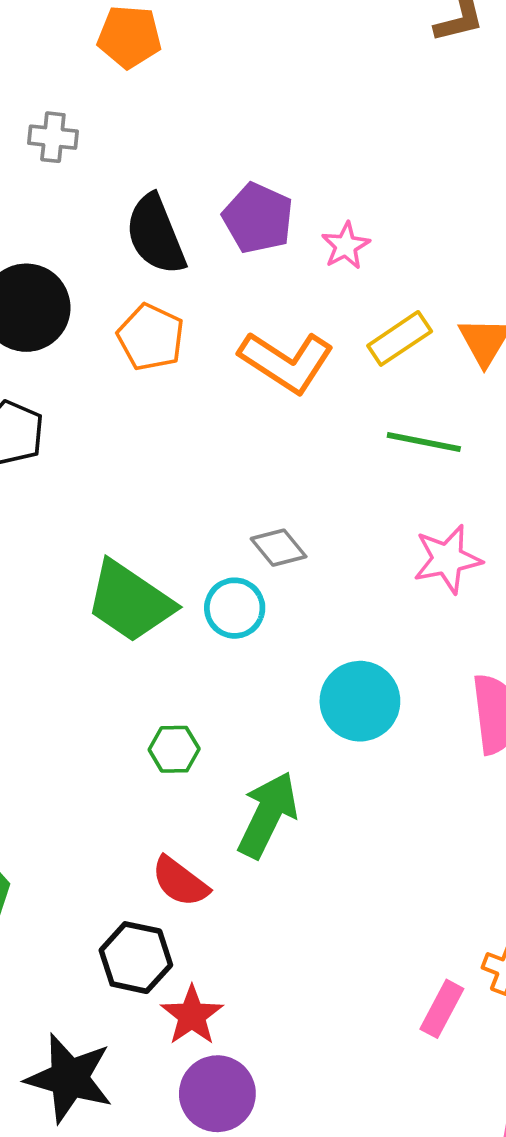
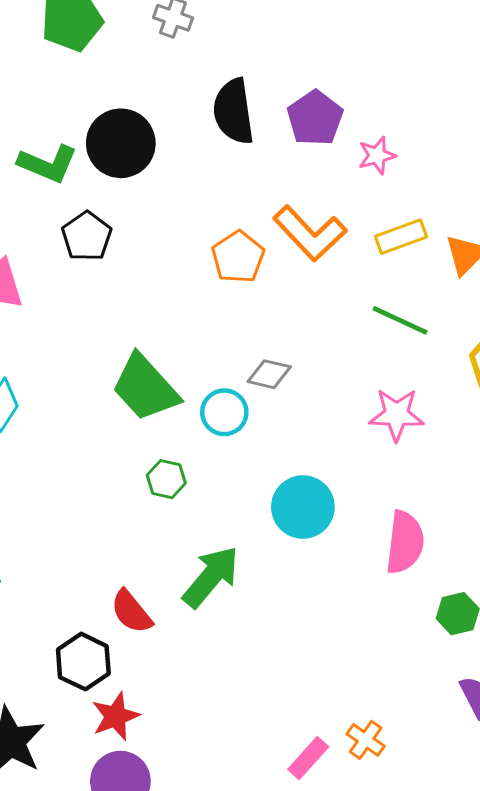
orange pentagon: (151, 337) -> (238, 257), moved
gray diamond: (279, 548) -> (269, 374), turned -51
green hexagon: (174, 749) -> (166, 479), moved

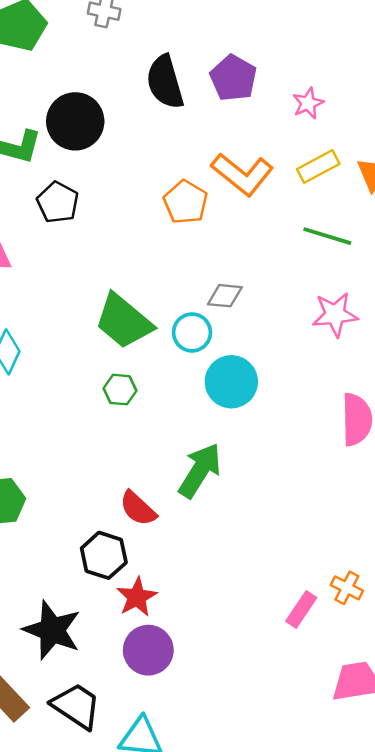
pink star: (377, 155) -> (308, 103), moved
green hexagon: (166, 479) -> (120, 390), moved
cyan circle: (303, 507) -> (231, 382), moved

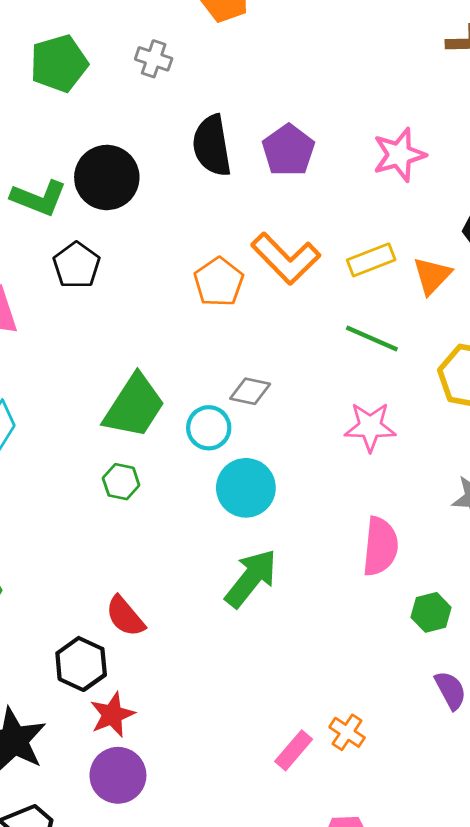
pink star: (308, 103) -> (399, 155), moved, size x1.5
green trapezoid: (124, 321) -> (134, 406), turned -104
green arrow: (200, 470) -> (251, 578), moved

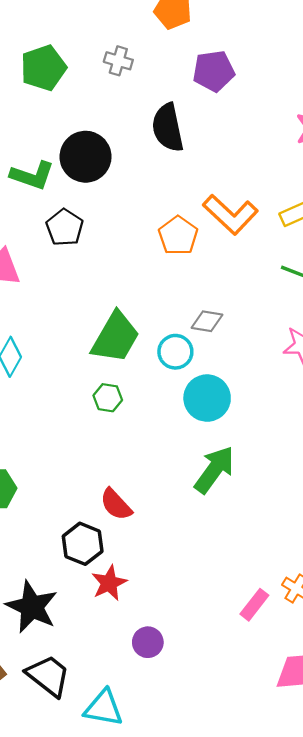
purple pentagon: (288, 150) -> (214, 71), moved, turned 30
purple circle: (118, 775) -> (148, 642), moved, size x0.7

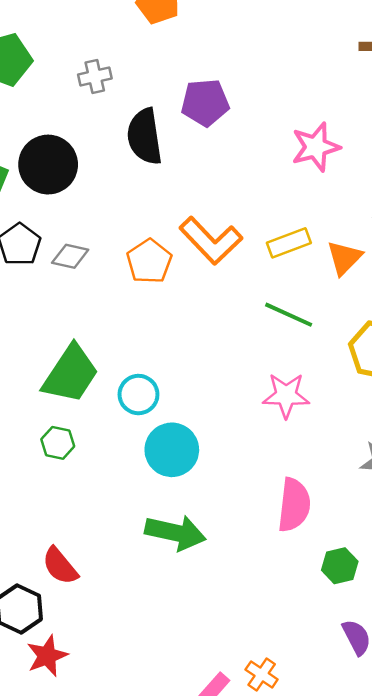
gray cross: (118, 61) -> (95, 77), moved, turned -32
purple pentagon: (214, 71) -> (205, 103), moved
gray diamond: (207, 321) -> (70, 256), moved
green arrow: (214, 470) -> (175, 533), turned 63

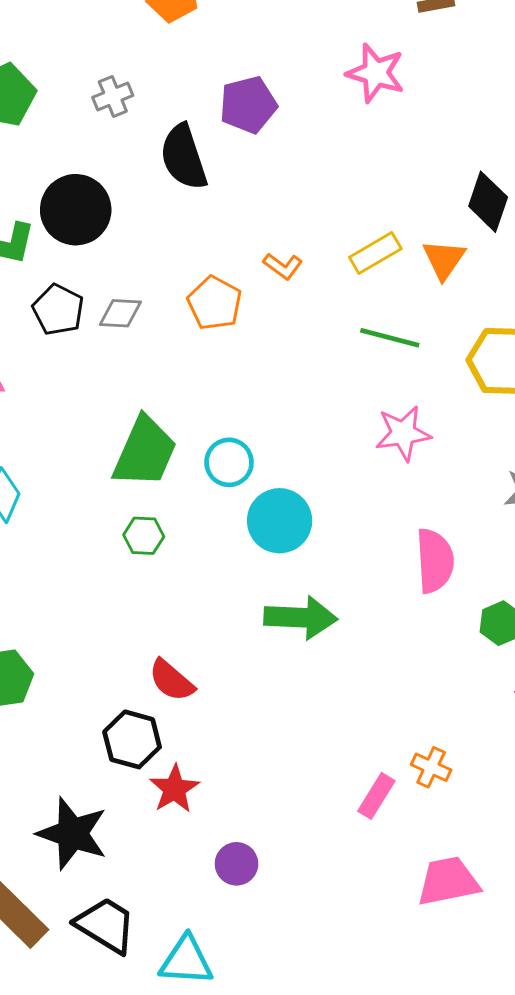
pink star: (316, 147) -> (376, 73), moved, turned -30
orange L-shape: (211, 241) -> (283, 266), size x0.5

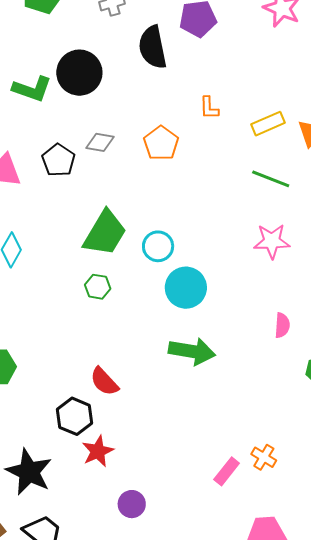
orange L-shape: (283, 266) -> (209, 108), moved, turned 45
black pentagon: (58, 310) -> (58, 160), moved
pink semicircle: (435, 561) -> (282, 325), size x0.6

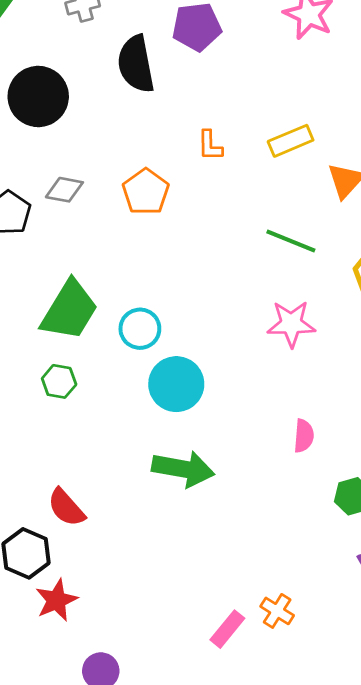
yellow rectangle: (268, 124) -> (291, 141), moved

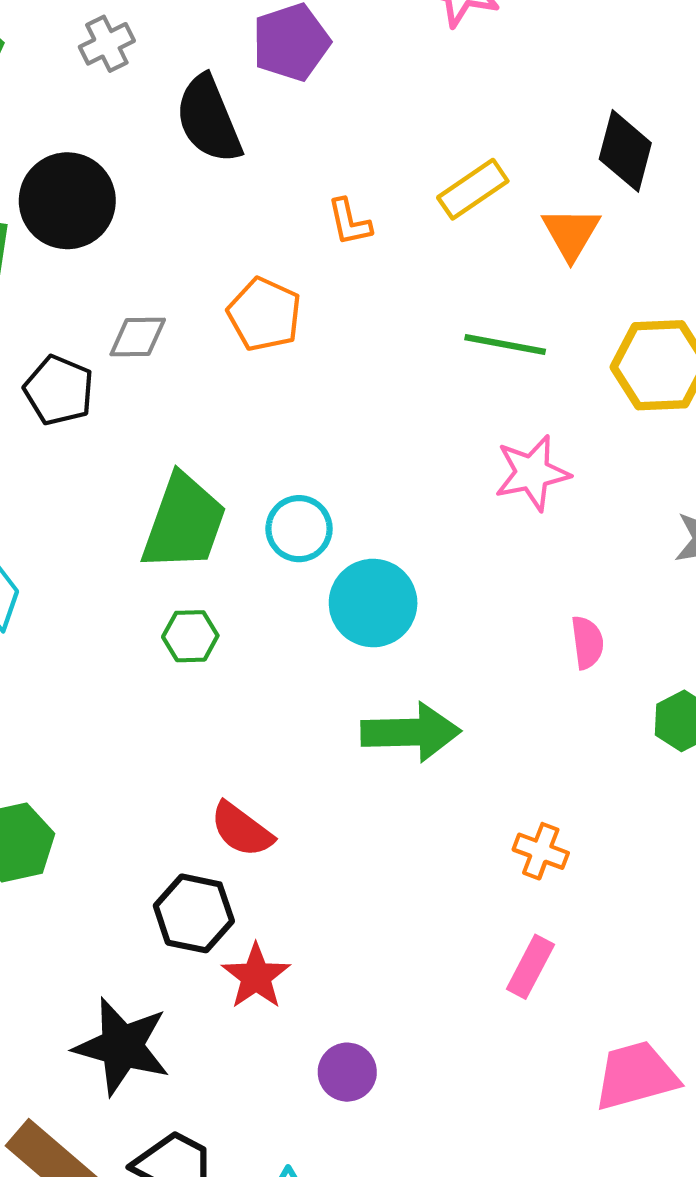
orange cross: (277, 611) -> (541, 851), moved

